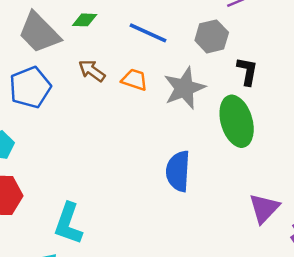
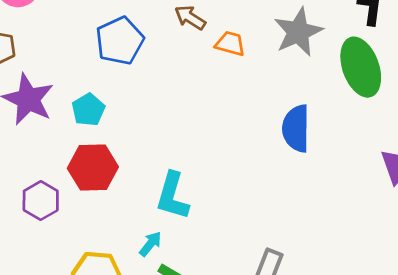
orange trapezoid: (135, 80) -> (230, 44), moved

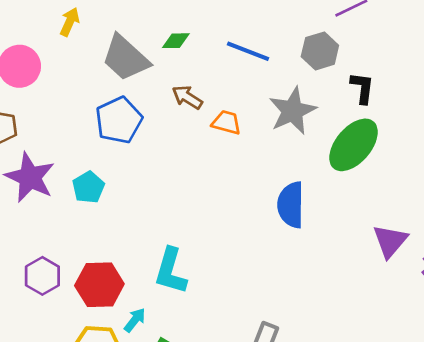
green ellipse: (361, 67) -> (354, 145), turned 60
red hexagon: (93, 168) -> (99, 285), moved
cyan arrow: (150, 244) -> (135, 320), moved

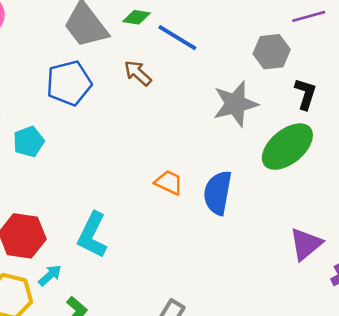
blue line: (248, 51) -> (177, 38), moved
orange trapezoid: (226, 122) -> (169, 182), moved

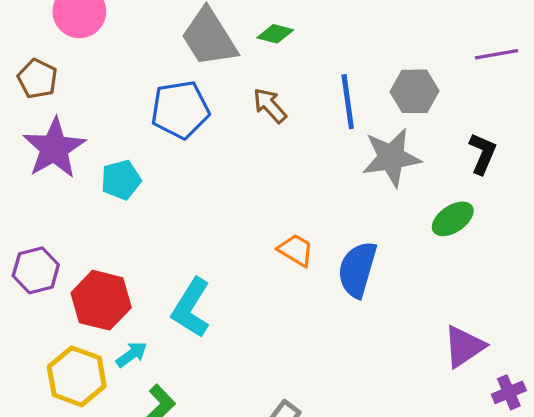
blue line: (177, 38) -> (348, 102), moved, turned 45
gray hexagon: (272, 52) -> (415, 91), moved
green ellipse: (287, 147) -> (453, 219), size x0.6

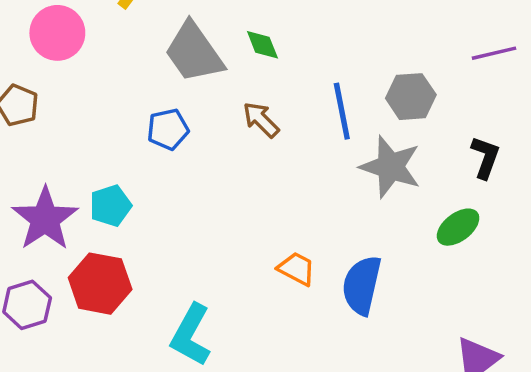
green diamond: (275, 34) -> (262, 45), turned 57
blue pentagon: (180, 110) -> (168, 129), size x0.7
purple star: (54, 148) -> (45, 219), moved
gray star: (391, 157) -> (390, 167), turned 30
red hexagon: (101, 300) -> (100, 284), moved

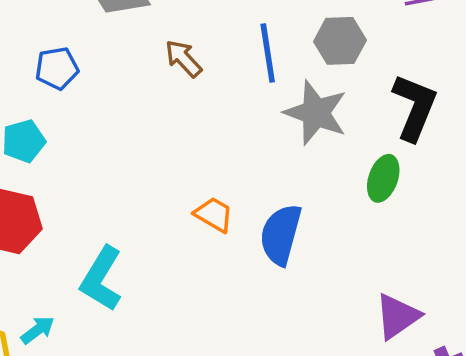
blue pentagon: (168, 129) -> (57, 68), moved
black L-shape: (485, 157) -> (415, 107), size x1.5
green ellipse: (458, 227) -> (383, 178), turned -36

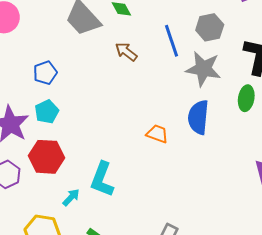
blue pentagon: (57, 68) -> (45, 73), moved
blue semicircle: (281, 235) -> (198, 117), moved
cyan arrow: (38, 330) -> (71, 197), moved

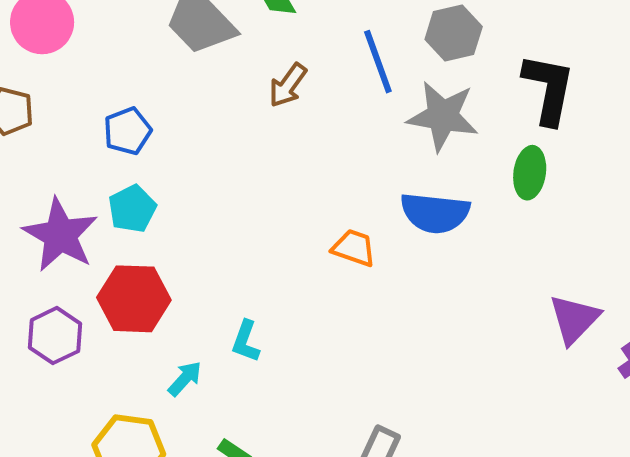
brown arrow: (126, 52) -> (288, 85), turned -90
blue semicircle: (198, 117) -> (435, 213), turned -88
cyan L-shape: (102, 179) -> (246, 341), size x0.6

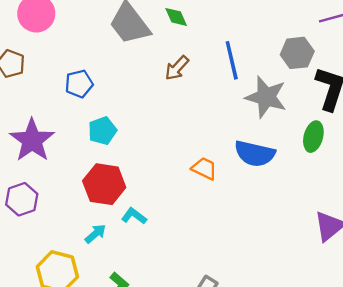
gray hexagon: (454, 33) -> (297, 53), moved
cyan pentagon: (132, 209) -> (102, 131), moved
red hexagon: (134, 299) -> (104, 184), moved
cyan L-shape: (246, 341) -> (134, 216), turned 100

